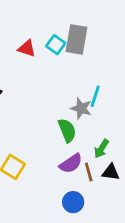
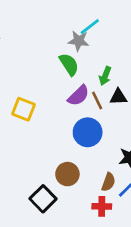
cyan line: (95, 96) -> (90, 27), turned 45
blue circle: (73, 202) -> (88, 132), size x1.4

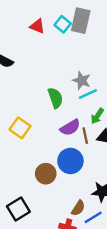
cyan line: (90, 27) -> (88, 94), moved
green semicircle: (69, 64) -> (55, 98), moved
brown circle: (67, 174) -> (46, 174), moved

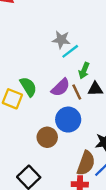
green semicircle: (55, 98) -> (28, 87), moved
brown semicircle: (78, 208) -> (86, 163), size x1.5

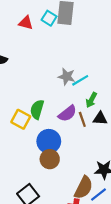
gray star: (61, 40) -> (67, 77), moved
green semicircle: (28, 87) -> (37, 109), turned -138
blue circle: (68, 120) -> (49, 141), moved

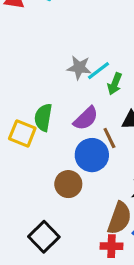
green arrow: (91, 100) -> (115, 84), moved
brown line: (82, 119) -> (109, 138), moved
blue circle: (49, 141) -> (92, 155), moved

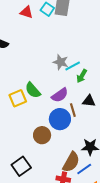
green semicircle: (43, 117) -> (33, 90), turned -60
yellow square: (22, 133) -> (18, 98), turned 36

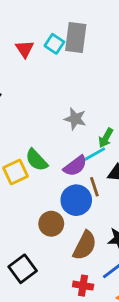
red triangle: (26, 12) -> (25, 49), turned 40
cyan line: (73, 66) -> (95, 154), moved
brown semicircle: (71, 162) -> (85, 246), moved

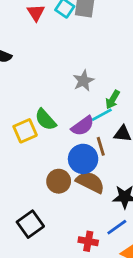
gray star: (75, 119) -> (83, 81), turned 30
brown semicircle: (85, 246) -> (90, 182), moved, turned -92

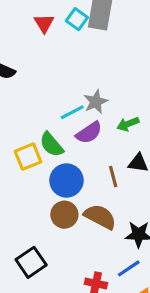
green arrow: (113, 100) -> (128, 124), turned 36
cyan line: (102, 115) -> (72, 112), moved
purple semicircle: (83, 126) -> (89, 133), moved
blue circle: (83, 159) -> (66, 180), moved

